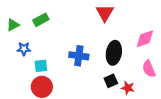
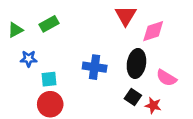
pink diamond: (145, 39) -> (153, 31), moved
pink semicircle: (149, 69) -> (166, 78), moved, turned -36
black square: (111, 81) -> (133, 97), turned -32

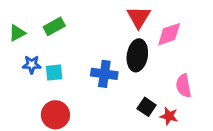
black ellipse: (136, 63) -> (137, 55), moved
pink semicircle: (166, 78) -> (184, 86), turned 48
cyan square: (49, 79) -> (54, 73), moved

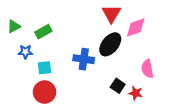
green rectangle: (54, 26) -> (43, 32), moved
black ellipse: (137, 55) -> (110, 44), turned 30
cyan square: (54, 73) -> (45, 68), moved

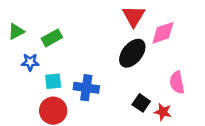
blue cross: (84, 59) -> (86, 88), moved

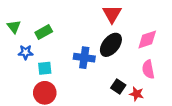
green triangle: (16, 32) -> (14, 27), turned -40
pink diamond: (163, 33) -> (147, 39), moved
blue cross: (86, 88) -> (84, 58), moved

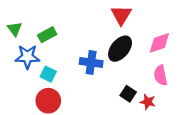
blue star: (26, 52) -> (27, 57), size x1.5
cyan square: (45, 68) -> (48, 74), turned 32

